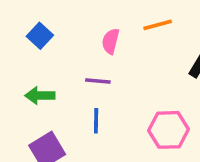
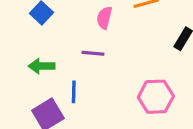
blue line: (96, 121) -> (74, 92), moved

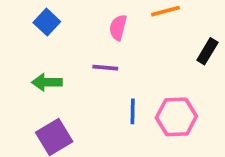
blue line: (74, 92) -> (133, 111), moved

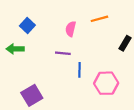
green arrow: (47, 82) -> (15, 49), moved
blue line: (133, 111) -> (79, 70), moved

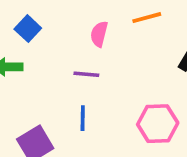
blue line: (79, 70) -> (83, 118), moved

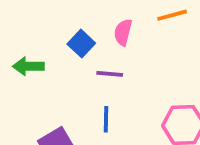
blue square: (28, 29) -> (81, 44), moved

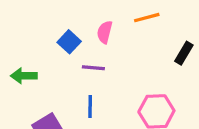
green arrow: (28, 66) -> (24, 76), moved

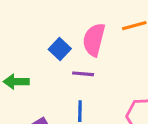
pink semicircle: (105, 32) -> (94, 40), size x1.5

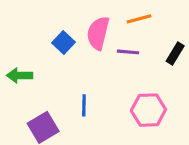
purple line: (83, 74) -> (128, 52), moved

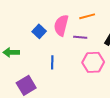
blue line: (84, 105) -> (52, 62), moved
pink hexagon: (148, 110) -> (93, 62), moved

